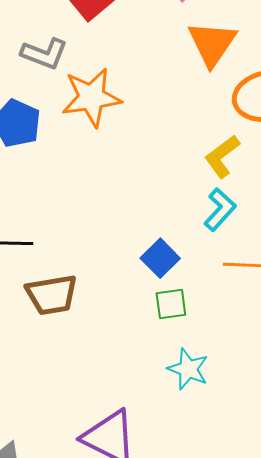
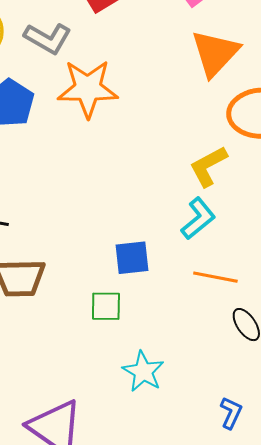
blue square: (160, 258) -> (132, 258), turned 30
green square: (171, 304) -> (106, 306), moved

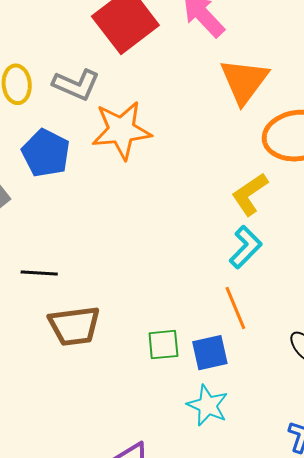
blue square: (132, 258) -> (210, 353), moved
orange line: (215, 277) -> (235, 308), moved, turned 63

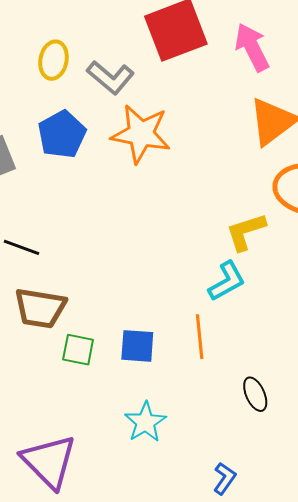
green square: (163, 345) -> (78, 350), moved
blue square: (210, 353) -> (137, 346), moved

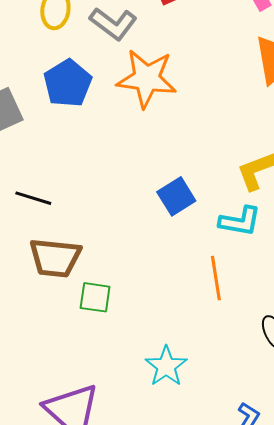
cyan L-shape: (227, 281) -> (240, 221), turned 42
blue square: (137, 346) -> (176, 196), moved, turned -33

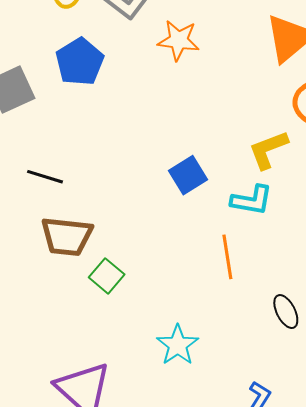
orange star: (147, 79) -> (178, 40), moved, size x0.7
green square: (95, 297) -> (107, 276), turned 32

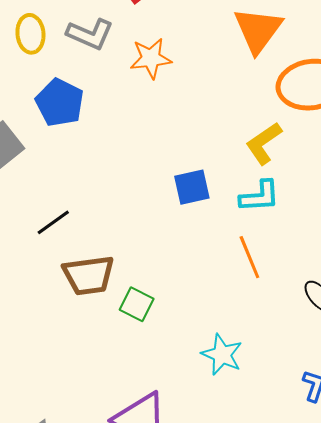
blue square: (188, 175) -> (192, 187), turned 33
black line: (45, 177) -> (53, 222), turned -39

